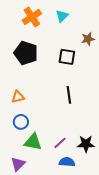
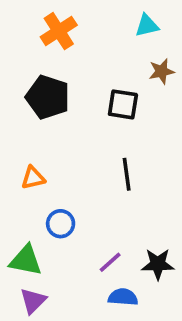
cyan triangle: (62, 16) -> (147, 26), moved, turned 32
blue circle: (21, 122) -> (61, 224), moved
green triangle: (33, 142) -> (26, 260), moved

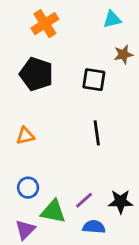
blue circle: (61, 224) -> (28, 188), moved
green triangle: (26, 260) -> (53, 211), moved

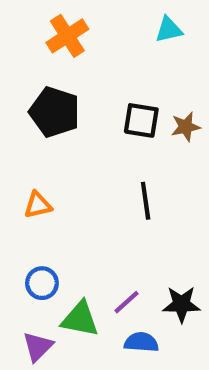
brown star: (123, 54) -> (186, 127), moved

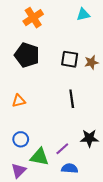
black star: (181, 304) -> (89, 138), moved

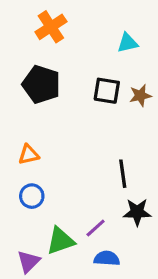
cyan triangle: (83, 14) -> (128, 43), moved
black line: (72, 99) -> (123, 174), moved
blue circle: (21, 139) -> (32, 196), moved
green triangle: (39, 157) -> (60, 241), turned -30

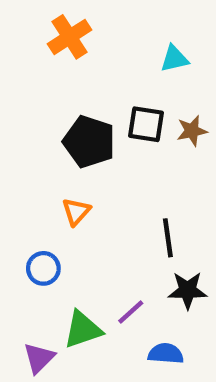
black pentagon: (41, 84) -> (89, 142), moved
orange triangle: (29, 155) -> (76, 212), moved, turned -35
blue semicircle: (107, 258) -> (166, 354), moved

